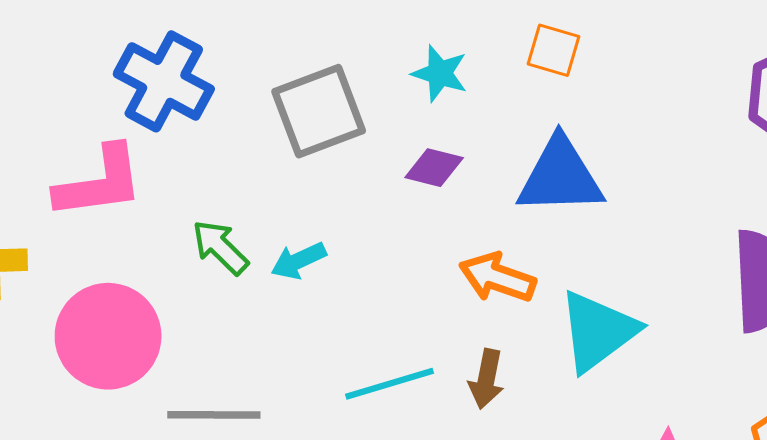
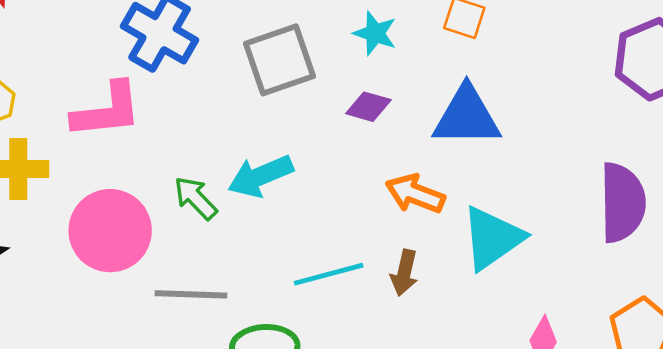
green arrow: (220, 247) -> (196, 198), moved
cyan arrow: (299, 261) -> (261, 176), size x1.5

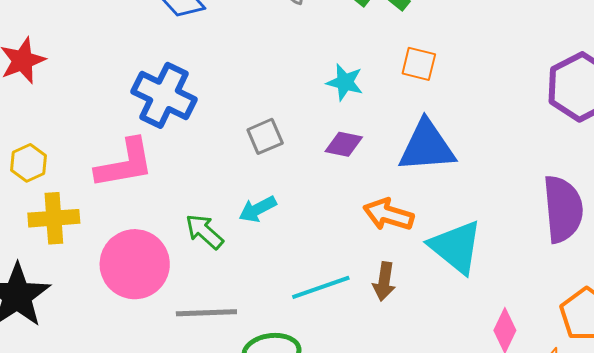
gray square: (280, 60) -> (265, 136), moved, size x0.6
cyan arrow: (261, 176) -> (258, 209), size x0.7
cyan triangle: (492, 238) -> (456, 247), turned -42

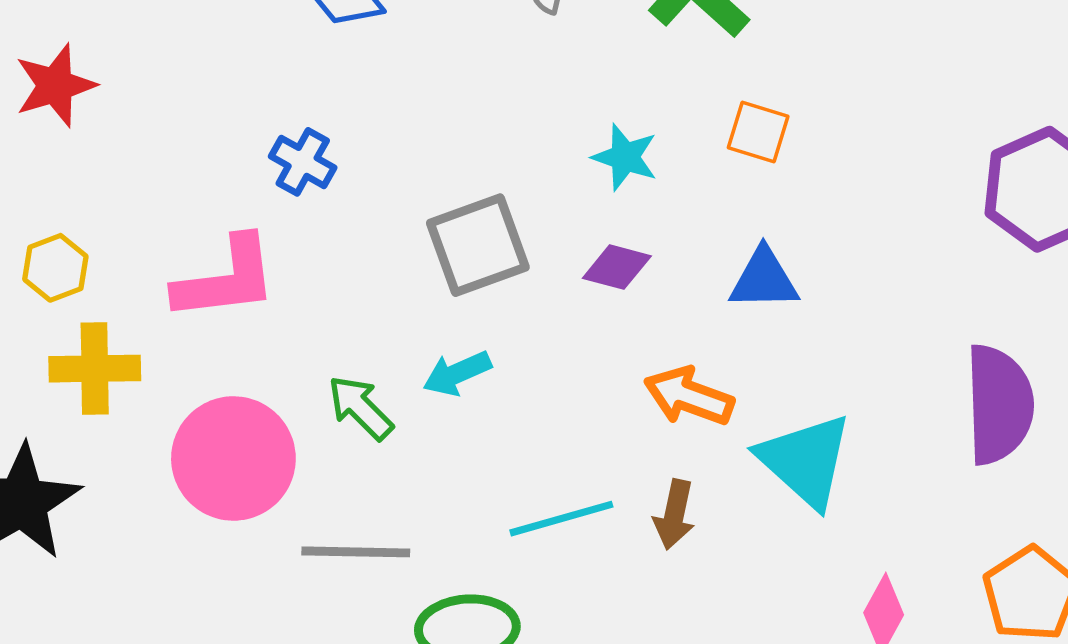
blue cross: (164, 95) -> (303, 162), size x0.6
gray square: (265, 136) -> (478, 245), size x1.6
blue triangle: (427, 146) -> (764, 279), size x0.7

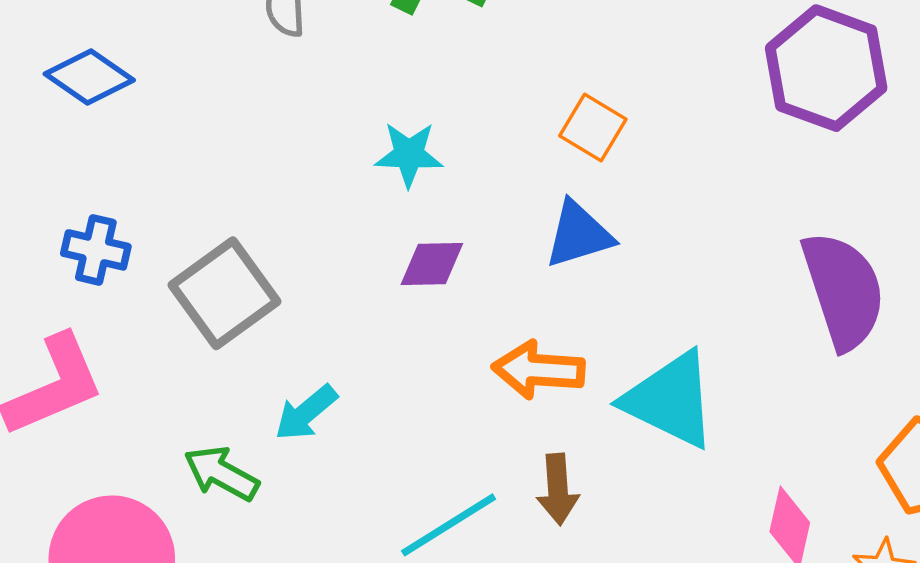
orange square: (758, 132) -> (593, 128), moved, turned 30
gray square: (478, 245) -> (224, 293), moved

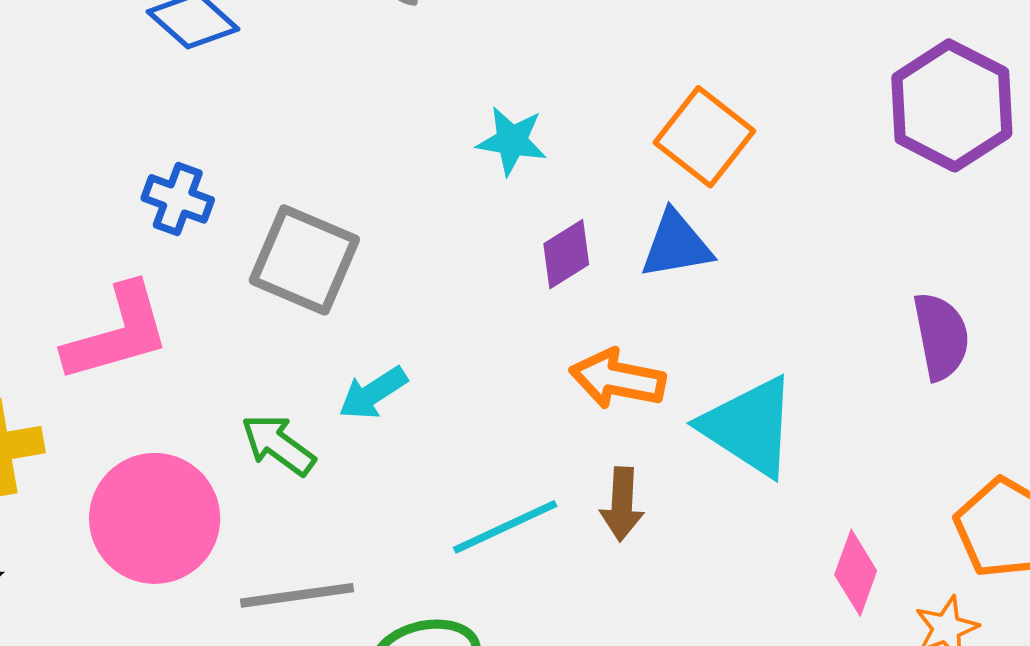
orange square: (593, 128) -> (704, 137), size x1.4
purple diamond: (432, 264) -> (566, 254), moved, turned -38
purple semicircle: (843, 290) -> (941, 336), size x0.7
gray square: (224, 293) -> (304, 260), turned -38

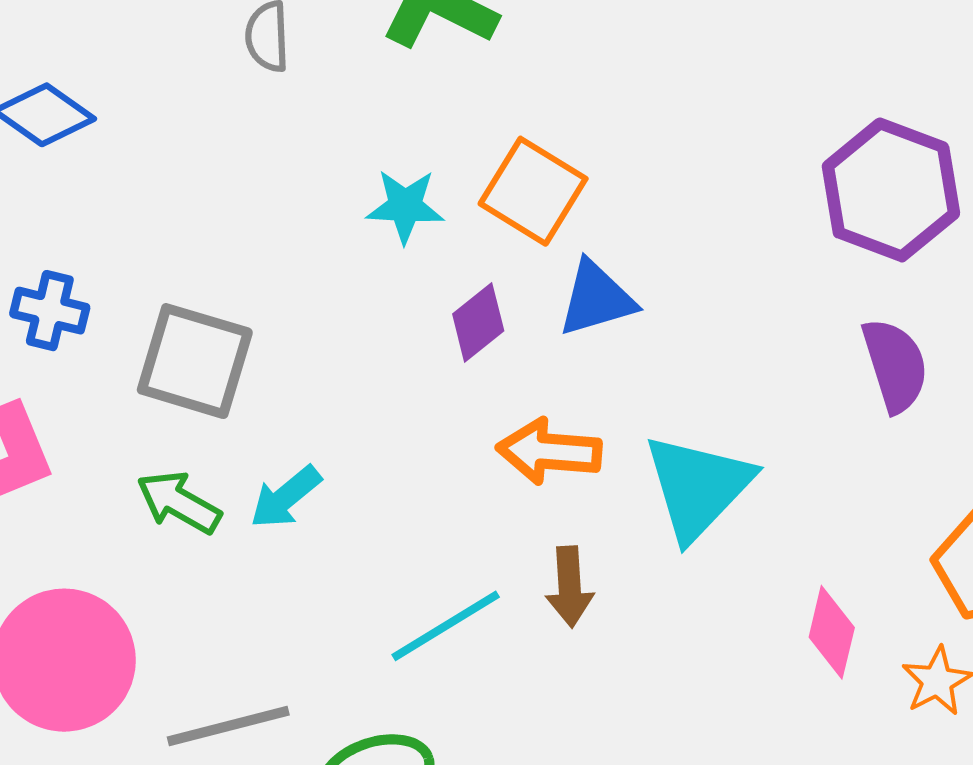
purple hexagon: (952, 105) -> (891, 190), moved
orange square: (704, 137) -> (533, 191), moved
cyan triangle: (749, 427) -> (698, 487), turned 47
green arrow: (278, 445) -> (179, 502), moved

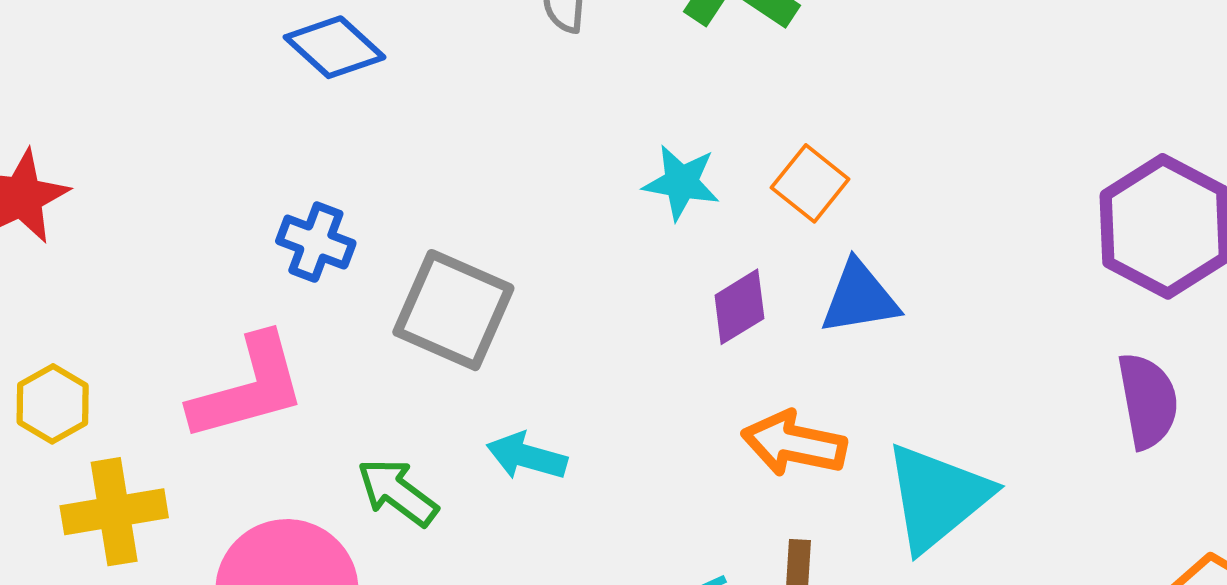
orange square: (533, 191) -> (810, 183), size x0.7
cyan arrow: (286, 497) -> (527, 456), turned 48
green arrow: (179, 502) -> (397, 492), moved

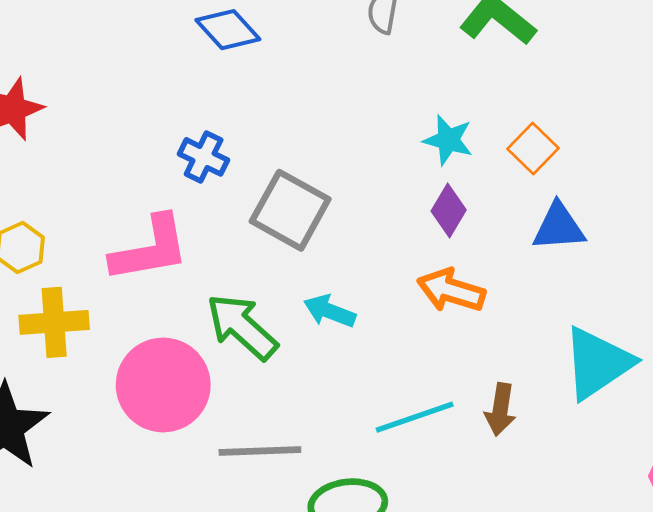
purple diamond: (739, 307) -> (449, 210), moved, turned -33
orange arrow: (794, 444) -> (451, 290), moved
green arrow: (397, 492) -> (242, 327), size x1.4

